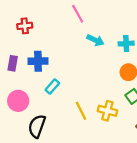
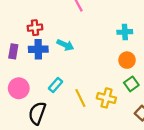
red cross: (25, 26) -> (35, 28), moved
cyan arrow: (95, 40) -> (65, 45), moved
cyan rectangle: (52, 87) -> (56, 85), moved

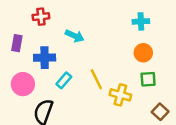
blue cross: (38, 49) -> (45, 58), moved
green square: (131, 84) -> (148, 79), turned 32
yellow line: (80, 98) -> (96, 79), moved

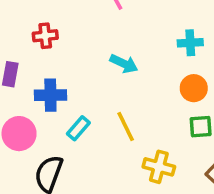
cyan arrow: (75, 36) -> (124, 64), moved
yellow cross: (120, 95) -> (159, 167), moved

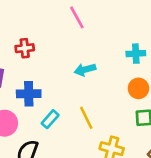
cyan arrow: (124, 64) -> (85, 70), turned 140

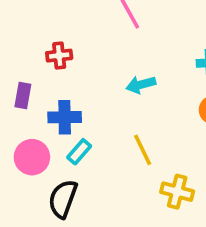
cyan rectangle: (50, 119) -> (79, 152), moved

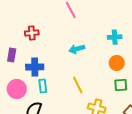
cyan rectangle: (79, 152) -> (43, 86), turned -48

